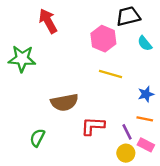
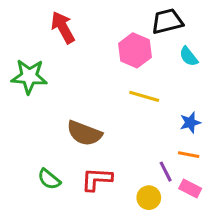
brown semicircle: (65, 102) -> (84, 133), turned 32
red L-shape: (93, 126) -> (97, 179), moved
green semicircle: (37, 138) -> (49, 179), turned -78
yellow circle: (126, 153) -> (149, 198), moved

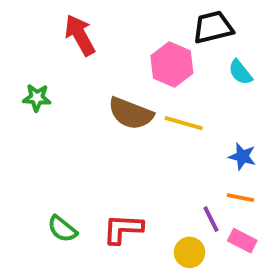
green star: (29, 76) -> (37, 98), size x0.6
blue star: (190, 122) -> (242, 156), turned 30
brown semicircle: (84, 133) -> (131, 113), moved

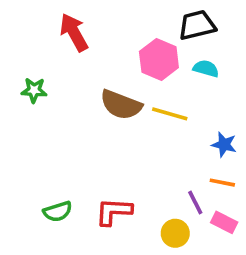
cyan semicircle: (240, 72) -> (206, 69), moved, turned 145
green semicircle: (62, 229) -> (58, 212), turned -56

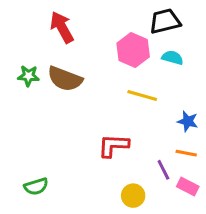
brown semicircle: (121, 105) -> (65, 79), moved
green semicircle: (58, 212) -> (36, 186), moved
red L-shape: (114, 212) -> (113, 146), moved
yellow circle: (175, 233) -> (133, 196), moved

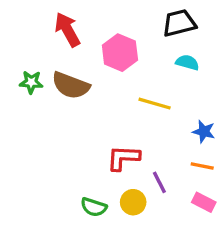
pink hexagon: (133, 50) -> (120, 53), moved
purple line: (163, 170) -> (159, 182), moved
green semicircle: (36, 186) -> (94, 207), moved, turned 35
yellow circle: (133, 196) -> (133, 202), moved

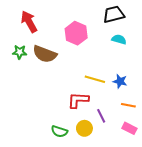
red arrow: (67, 30) -> (29, 22), moved
yellow line: (155, 104) -> (95, 79), moved
blue star: (204, 132) -> (120, 81), moved

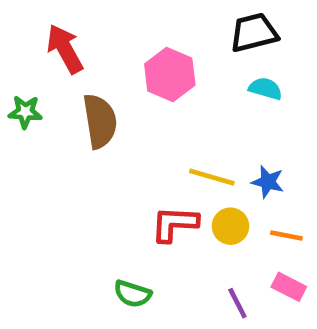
green star: (20, 52) -> (25, 112), moved
brown semicircle: (45, 54) -> (100, 121), turned -120
purple line: (101, 116) -> (237, 303), moved
yellow circle: (84, 128) -> (230, 226), moved

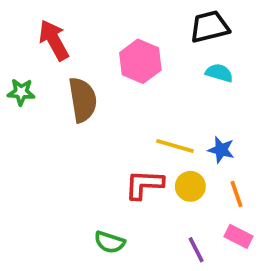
orange line: (286, 235) -> (237, 194), turned 60

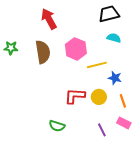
red arrow: (54, 40) -> (49, 19), moved
pink hexagon: (140, 61) -> (76, 49), moved
yellow line: (175, 146) -> (97, 65), moved, turned -30

